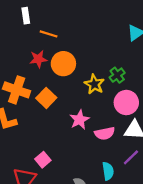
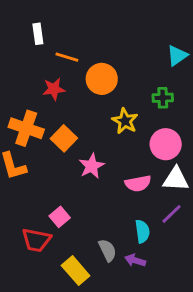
orange circle: (63, 64) -> (102, 79), moved
green cross: (117, 75) -> (163, 98), moved, turned 35
pink star: (79, 120) -> (92, 166), moved

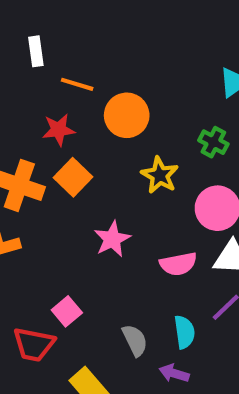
green cross: (163, 98) -> (213, 142), turned 30
orange square: (64, 138) -> (73, 177), moved
gray semicircle: (108, 250) -> (135, 340), moved

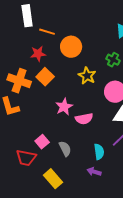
white rectangle: (36, 51) -> (27, 16), size x1.5
pink semicircle: (178, 264) -> (84, 119), moved
gray semicircle: (135, 340) -> (65, 149), moved

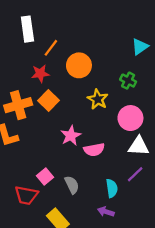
orange line: (47, 32) -> (51, 48), turned -70
orange cross: (19, 81) -> (18, 105), turned -35

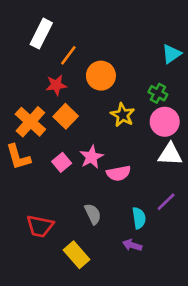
white rectangle: (27, 29) -> (41, 34), turned 35
orange cross: (18, 105) -> (30, 122), turned -32
pink circle: (130, 118) -> (165, 122), moved
white triangle: (139, 146) -> (170, 154), moved
pink square: (45, 177) -> (62, 162), moved

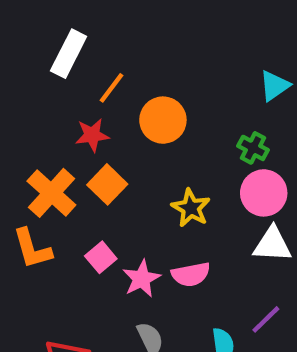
yellow star: (123, 115) -> (191, 208), moved
pink star: (91, 157) -> (142, 279), moved

